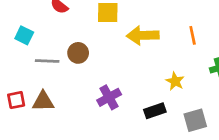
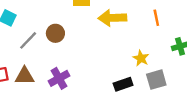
gray line: (47, 61) -> (28, 40), turned -48
purple cross: (109, 97) -> (59, 78), moved
gray square: (195, 120) -> (156, 80), moved

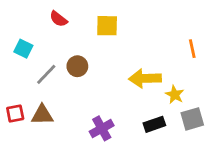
yellow arrow: (112, 18) -> (145, 78), moved
purple cross: (59, 78) -> (102, 128), moved

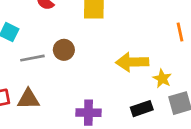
gray line: (46, 74) -> (32, 58), turned 35
purple cross: (102, 128) -> (88, 113), turned 30

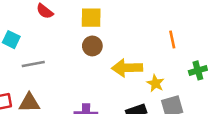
brown circle: (64, 50) -> (92, 46), moved

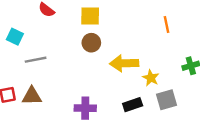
orange line: (172, 40) -> (167, 24), moved

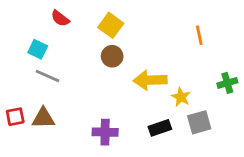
yellow square: (90, 16) -> (111, 25), turned 35
cyan square: (15, 37) -> (38, 49), moved
gray line: (36, 60) -> (47, 76), turned 35

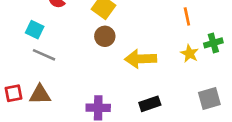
green cross: (227, 83) -> (213, 43), moved
yellow star: (181, 97) -> (190, 54), moved
gray square: (199, 122) -> (209, 99), moved

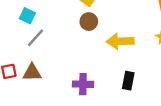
gray line: (44, 55) -> (35, 38), turned -72
black rectangle: (150, 104) -> (128, 81), turned -60

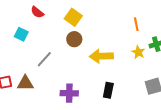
gray line: (35, 38) -> (44, 59), moved

